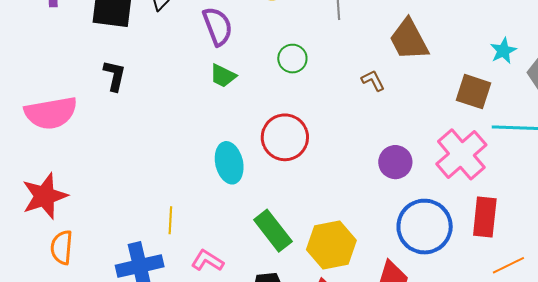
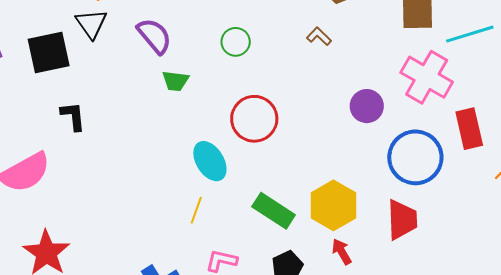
yellow line: (170, 220) -> (196, 210), moved, turned 36

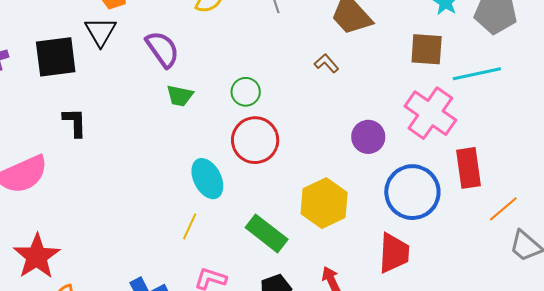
green circle: (236, 42) -> (246, 92), moved
yellow hexagon: (333, 205) -> (324, 203), moved

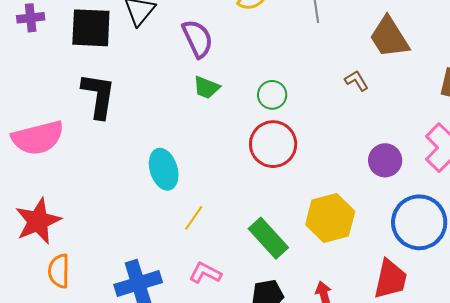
black L-shape: (75, 122) -> (98, 96), size x1.5
cyan ellipse: (207, 179) -> (164, 169), moved

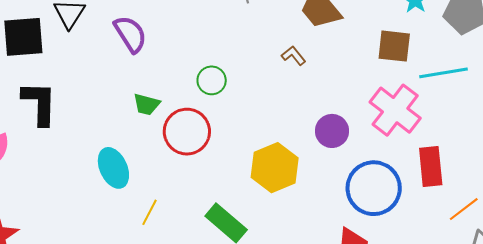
green trapezoid: (206, 87) -> (147, 104), moved
red circle: (273, 144) -> (187, 132), moved
yellow hexagon: (330, 218) -> (275, 168), moved

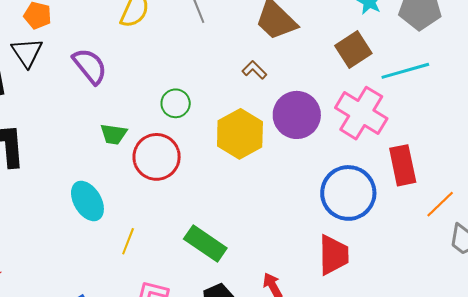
brown square: (394, 46) -> (353, 50), turned -33
purple circle: (332, 131) -> (297, 115), moved, size x1.4
yellow hexagon: (275, 168) -> (240, 134), moved

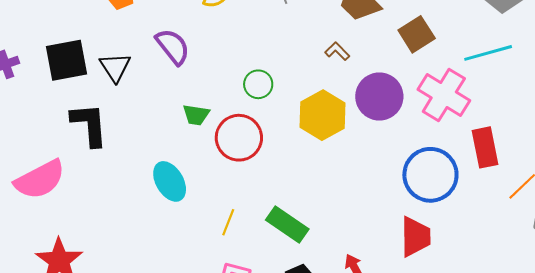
brown square: (353, 50) -> (417, 34), moved
black triangle: (27, 52) -> (115, 67), moved
yellow line: (128, 241) -> (228, 222), moved

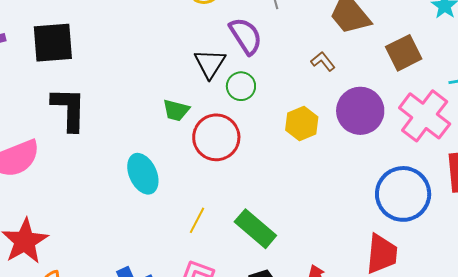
purple semicircle: (173, 46) -> (246, 36), moved
black triangle: (115, 67) -> (210, 64), moved
yellow hexagon: (322, 115) -> (302, 123), size x0.7

